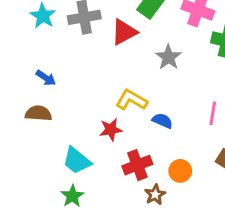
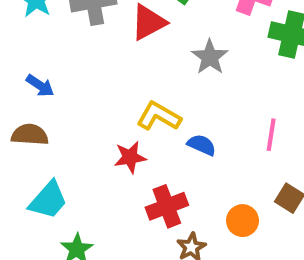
cyan trapezoid: (77, 161) -> (48, 200), moved, turned -88
orange circle: (180, 171) -> (243, 221), moved

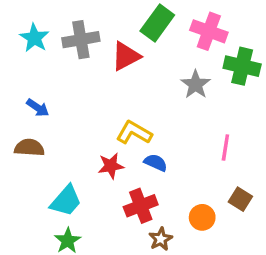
gray star: (210, 57) -> (196, 84), moved
blue semicircle: (202, 145) -> (156, 163), moved
cyan trapezoid: (48, 200) -> (66, 201), moved

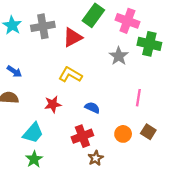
yellow L-shape: (134, 133) -> (70, 75), moved
red star: (111, 166) -> (53, 104), moved
orange circle: (202, 217) -> (123, 134), moved

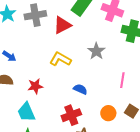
gray star: (119, 56) -> (96, 51), moved
red star: (53, 104) -> (35, 86), moved
cyan trapezoid: (33, 133) -> (26, 112), turned 115

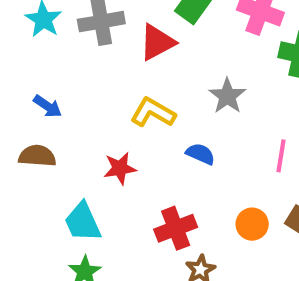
red star: (35, 86) -> (120, 168), moved
blue semicircle: (80, 89) -> (200, 154), moved

